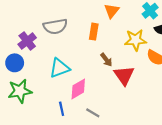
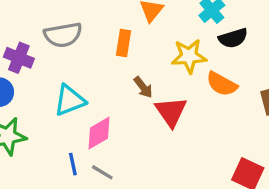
purple cross: (27, 41) -> (19, 58), turned -30
gray line: (93, 113) -> (102, 172), moved

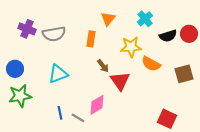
black semicircle: (233, 38) -> (168, 36), moved
purple cross: (19, 58) -> (27, 29), moved
pink diamond: (99, 133) -> (97, 105), moved

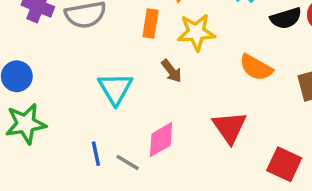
yellow star: (131, 47) -> (196, 32), moved
cyan triangle: (58, 74) -> (115, 89), moved, turned -40
red triangle: (120, 81) -> (230, 127), moved

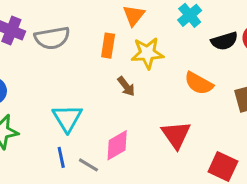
cyan triangle: (115, 89) -> (67, 118), moved

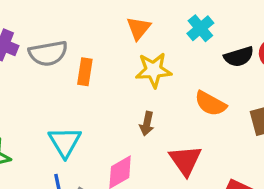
orange rectangle: (108, 46) -> (85, 72), moved
brown arrow: (126, 86) -> (147, 124), moved, turned 50

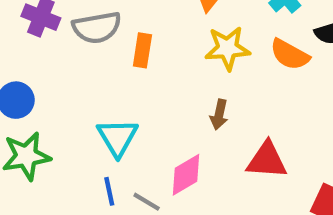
orange semicircle: (210, 104) -> (290, 54), moved
red triangle: (185, 160) -> (267, 160), turned -51

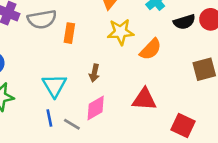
orange semicircle: (290, 54) -> (151, 49), moved, turned -75
brown arrow: (219, 115) -> (94, 73), moved

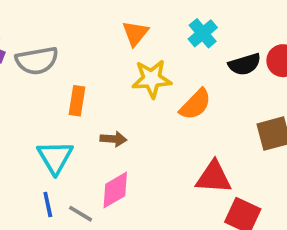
orange rectangle: (69, 33) -> (77, 101), moved
brown arrow: (94, 73) -> (113, 139), turned -98
red triangle: (144, 99) -> (214, 177), moved

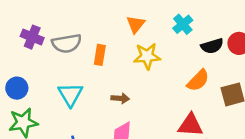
orange rectangle: (77, 101) -> (100, 55), moved
orange semicircle: (195, 104) -> (198, 80), moved
cyan triangle: (55, 157) -> (70, 94), moved

